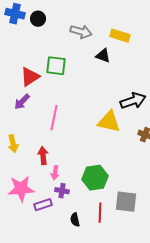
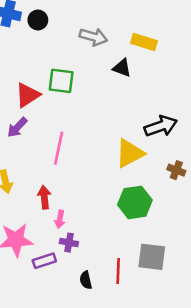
yellow triangle: (109, 122) -> (130, 153), turned -40
green hexagon: (95, 178) -> (135, 202), moved

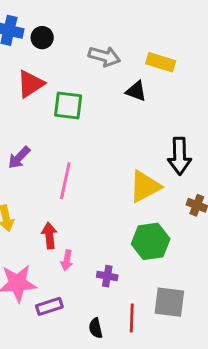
red triangle: (28, 95) -> (31, 84), moved
black arrow: (161, 126) -> (179, 156), turned 108
purple cross: (69, 243) -> (107, 276), moved

